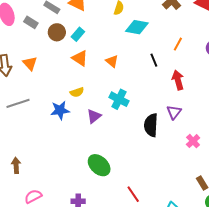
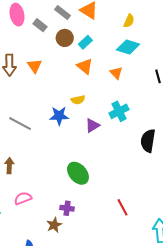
cyan diamond: (137, 27) -> (128, 47), moved
cyan cross: (119, 99) -> (119, 111), turned 30
gray line: (18, 103) -> (20, 124), moved, turned 40
green ellipse: (99, 165) -> (78, 173), moved

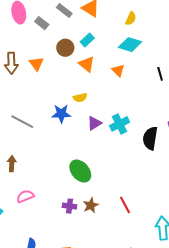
brown circle: (65, 38) -> (65, 48), moved
cyan cross: (119, 111) -> (120, 124), moved
brown star: (54, 225) -> (91, 205), moved

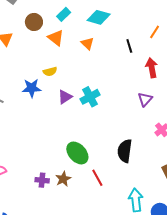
cyan rectangle: (87, 40) -> (64, 14), moved
black semicircle: (150, 138) -> (125, 151), moved
green ellipse: (80, 171) -> (77, 153), moved

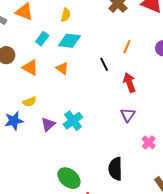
cyan rectangle: (64, 14) -> (42, 39), moved

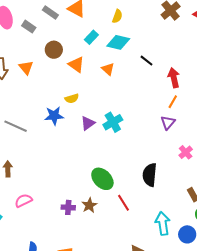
orange line: (127, 47) -> (173, 102), moved
black line: (104, 64) -> (146, 61), moved, turned -32
red arrow: (129, 83) -> (174, 78), moved

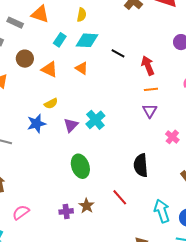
orange line: (173, 102) -> (151, 89), turned 64
green ellipse: (102, 179) -> (80, 166), moved, turned 35

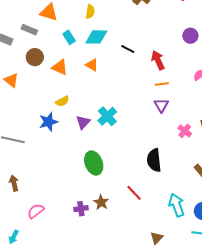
gray rectangle: (15, 23) -> (29, 30), moved
cyan rectangle: (60, 40) -> (69, 37), turned -64

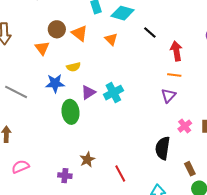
brown circle: (35, 57) -> (57, 29), moved
orange triangle: (11, 80) -> (42, 48), moved
black semicircle: (154, 160) -> (163, 148), moved
green ellipse: (94, 163) -> (71, 112), moved
brown star: (101, 202) -> (87, 160), moved

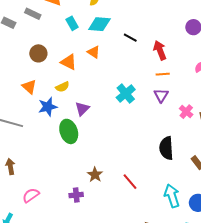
orange triangle: (80, 33) -> (69, 62), moved
orange triangle: (42, 48) -> (29, 87), moved
cyan cross: (113, 93) -> (126, 94), moved
pink cross: (185, 126) -> (186, 112), moved

